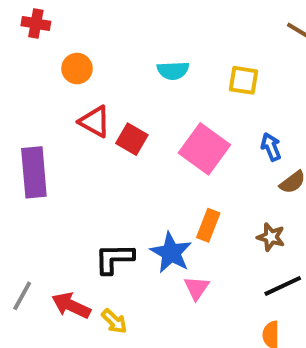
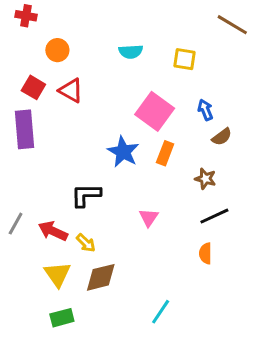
red square: (132, 139) -> (33, 87), moved
orange rectangle: (208, 225) -> (165, 153), moved
blue star: (171, 253) -> (123, 152), moved

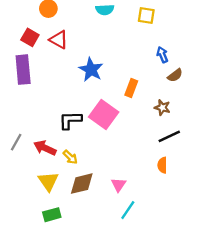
pink square: (155, 111) -> (104, 114), moved
blue star: (123, 152) -> (91, 70), moved
pink triangle: (149, 218) -> (119, 185), moved

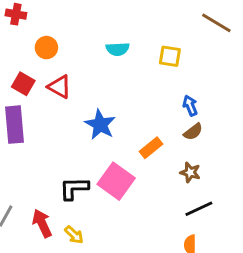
brown semicircle: (175, 75) -> (193, 132), moved
orange rectangle: (131, 88) -> (151, 148), turned 30
red arrow: (45, 148) -> (42, 223), turned 40

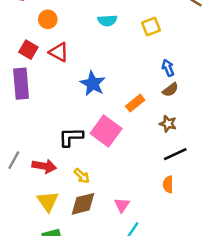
yellow square: (170, 56) -> (151, 27), turned -30
red arrow: (42, 223) -> (44, 166), turned 125
yellow arrow: (74, 235) -> (82, 176), moved

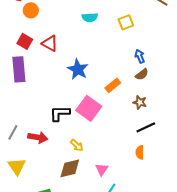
orange circle: (48, 19) -> (31, 10), moved
yellow arrow: (82, 176) -> (77, 145), moved
yellow triangle: (48, 201) -> (17, 166), moved

